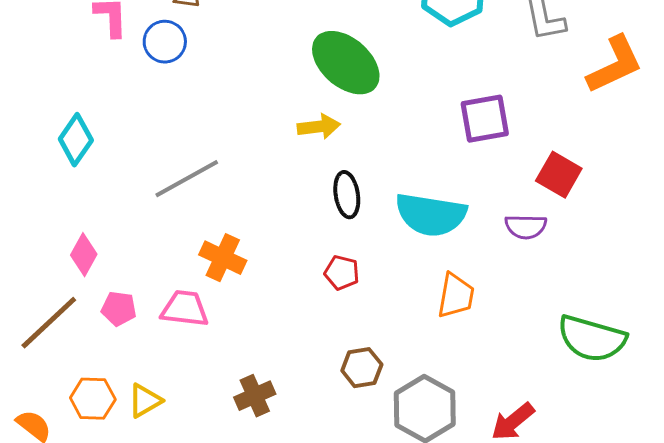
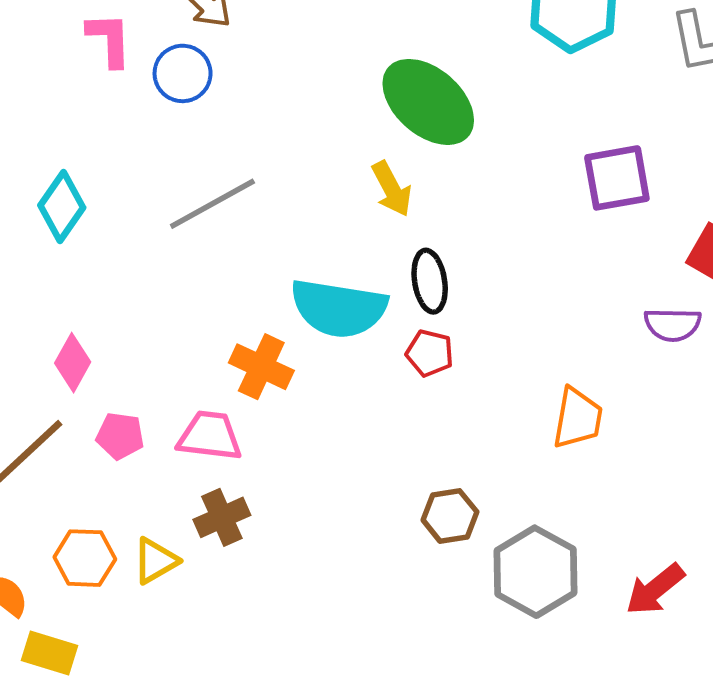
yellow arrow: (319, 127) -> (392, 189), turned 69
gray line: (187, 179) -> (212, 204), moved
cyan semicircle: (431, 215) -> (339, 308), moved
red pentagon: (342, 273) -> (430, 353), moved
brown cross: (255, 396) -> (222, 517), moved

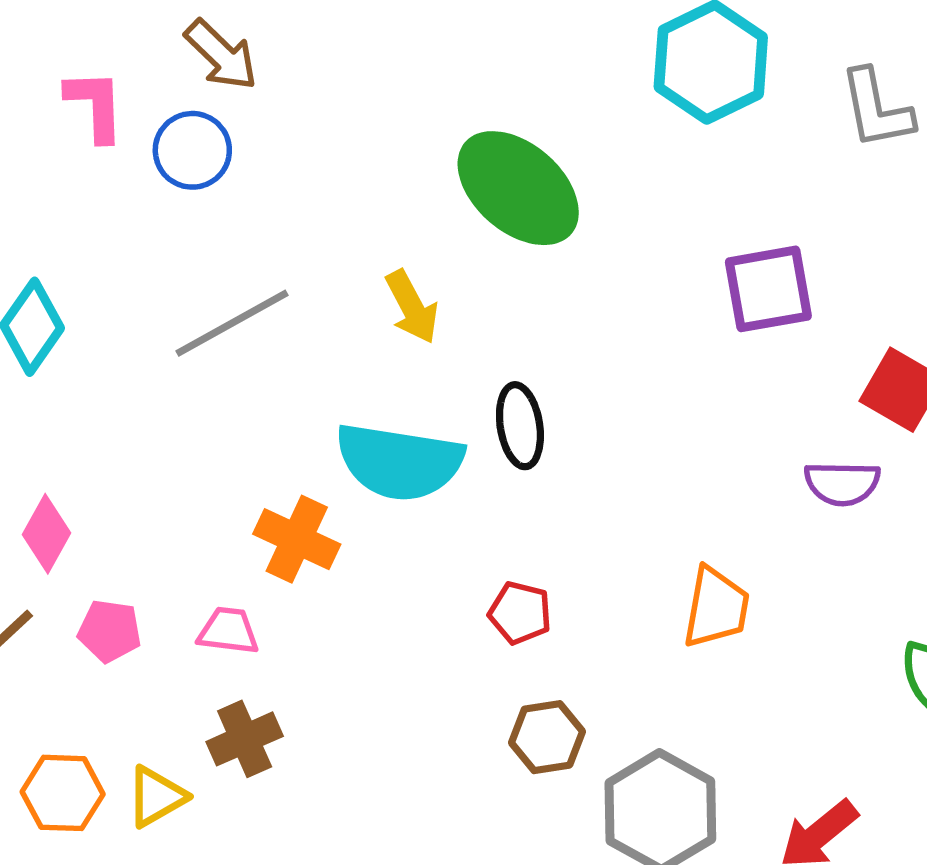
yellow arrow: (392, 189) -> (412, 307), moved
red pentagon: (430, 353) -> (520, 613), moved
pink trapezoid: (210, 436) -> (228, 631), size x0.7

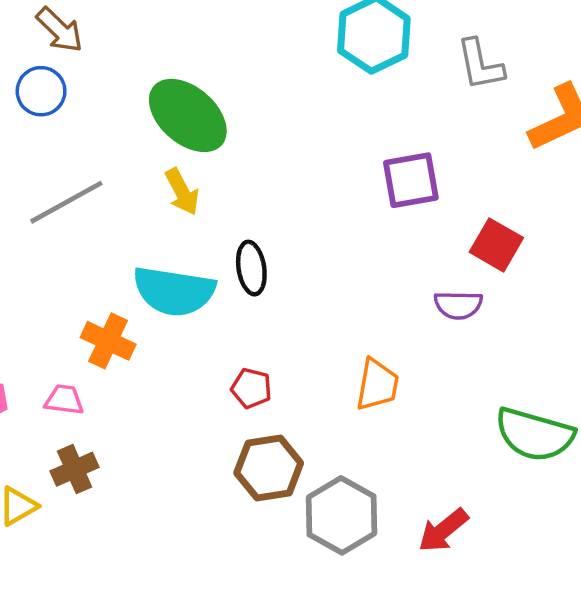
green ellipse: (518, 188) -> (188, 115), moved
brown hexagon: (547, 737) -> (269, 468), size x1.4

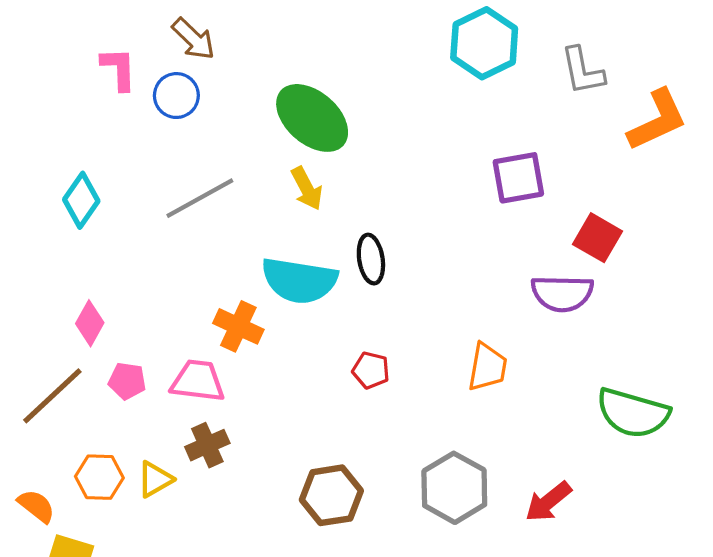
purple semicircle: (458, 305) -> (562, 293), size x1.4
pink trapezoid: (64, 400) -> (198, 381), size x1.5
brown hexagon: (269, 468) -> (331, 495), moved

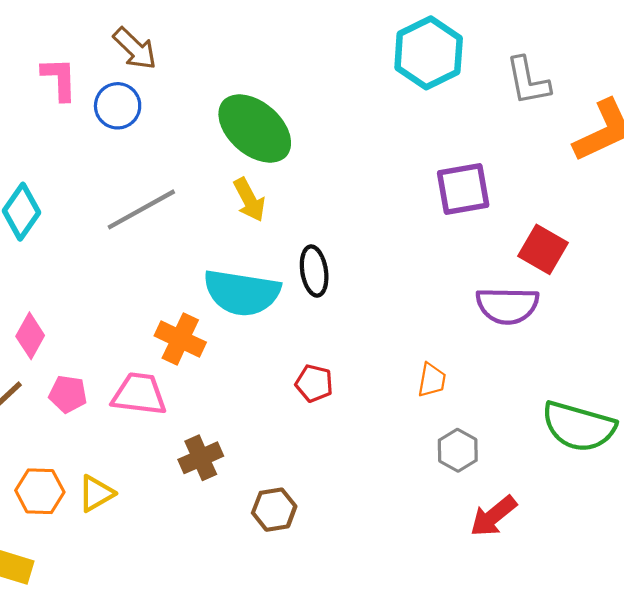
orange trapezoid: (487, 367) -> (432, 380), size x0.7
brown cross: (207, 445) -> (201, 458), moved
gray hexagon: (454, 488) -> (458, 450), moved, size x0.6
brown hexagon: (331, 495) -> (274, 510), size x0.7

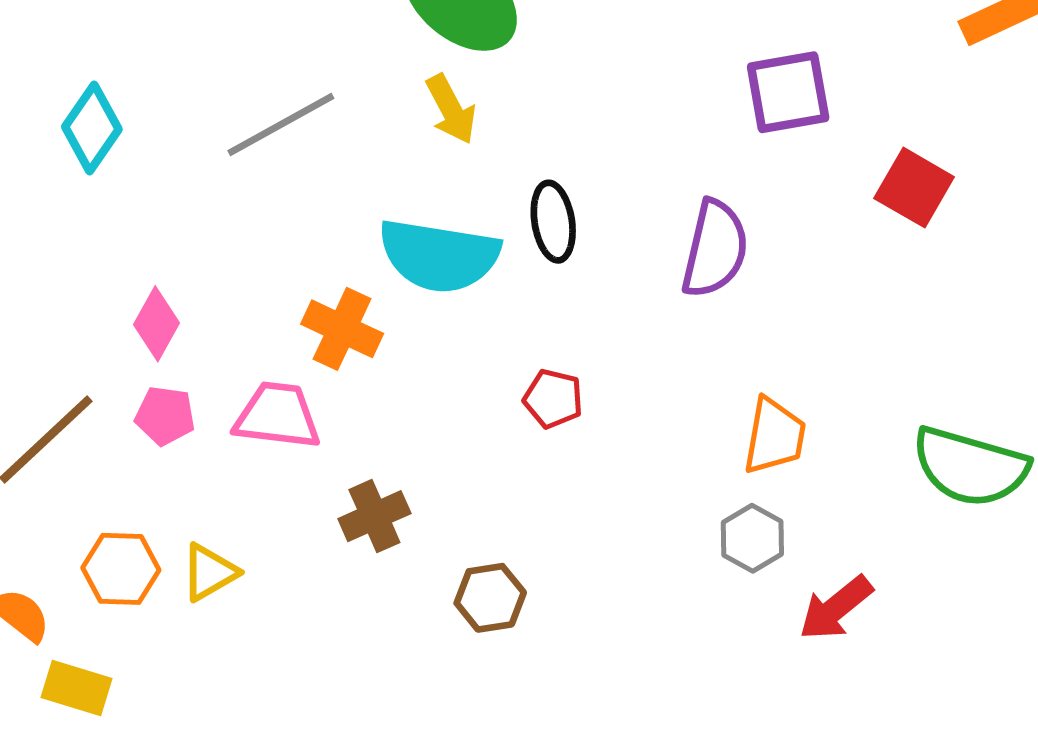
purple semicircle: (507, 306) -> (715, 249), moved, turned -78
pink diamond: (30, 336) -> (157, 324), moved
orange trapezoid: (432, 380) -> (774, 436), moved, size x1.4
gray hexagon: (458, 450) -> (752, 538), moved

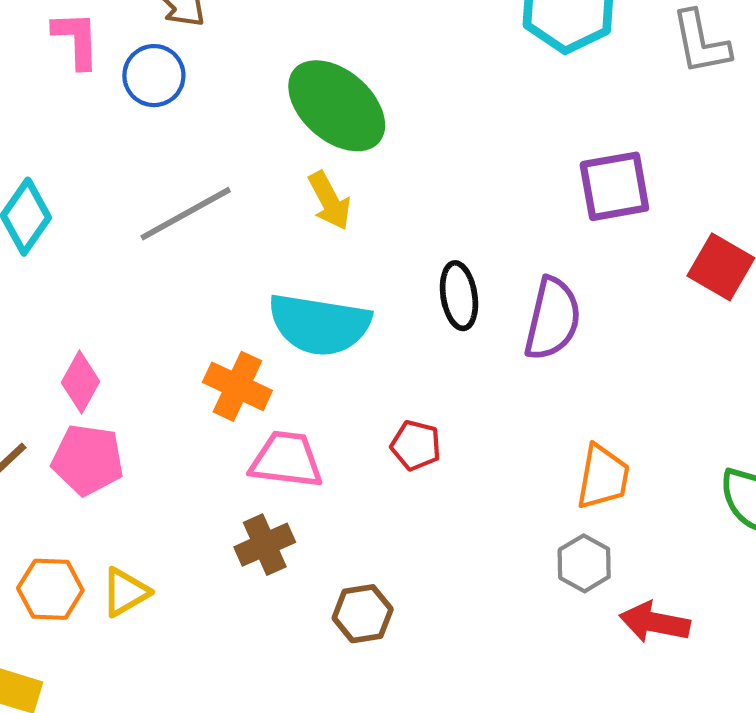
black ellipse: (553, 222) -> (459, 296), moved
pink pentagon: (165, 416) -> (88, 460), size x1.4
pink trapezoid: (277, 416) -> (286, 460), moved
red arrow: (836, 608) -> (655, 622), turned 50

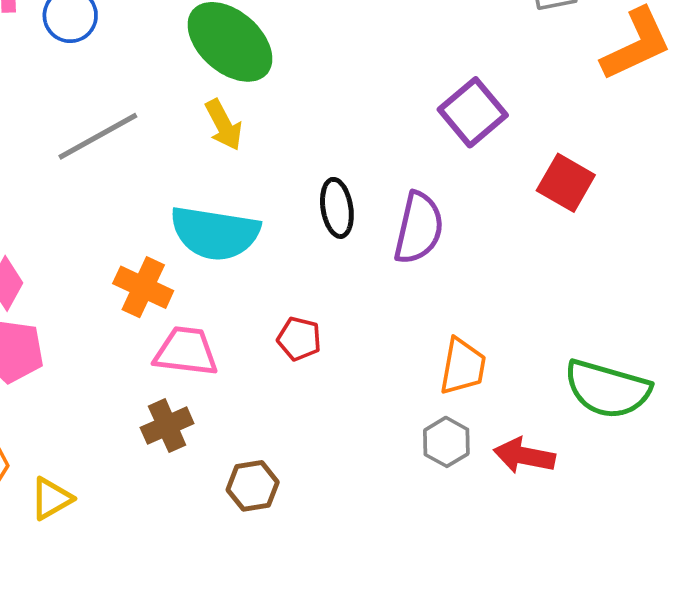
purple square: (614, 186) -> (473, 112), turned -30
yellow triangle: (125, 592) -> (51, 499), moved
red arrow: (655, 622) -> (524, 456), moved

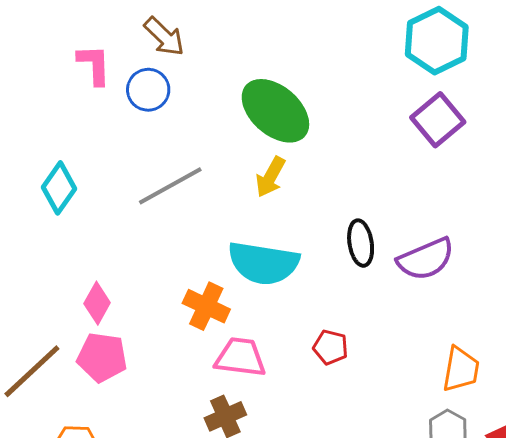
purple square: (473, 112) -> (438, 120), moved
yellow arrow: (224, 125) -> (270, 177), turned 57
purple semicircle: (419, 228) -> (426, 259), turned 54

